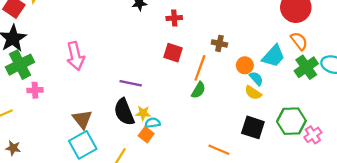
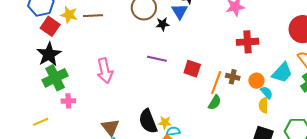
red cross: (174, 18) -> (247, 42), moved, size x1.5
brown cross: (219, 43) -> (233, 77), moved
purple line: (131, 83) -> (157, 59), moved
yellow semicircle: (253, 93) -> (264, 105), turned 56

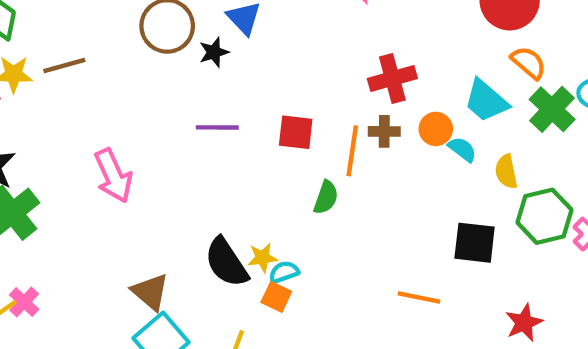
red cross: (247, 42) -> (392, 78), moved
cyan trapezoid: (282, 73) -> (486, 101), turned 100
pink cross: (68, 101) -> (24, 302), moved, turned -32
green semicircle: (215, 102) -> (326, 197), moved
yellow semicircle: (264, 105) -> (506, 172), moved

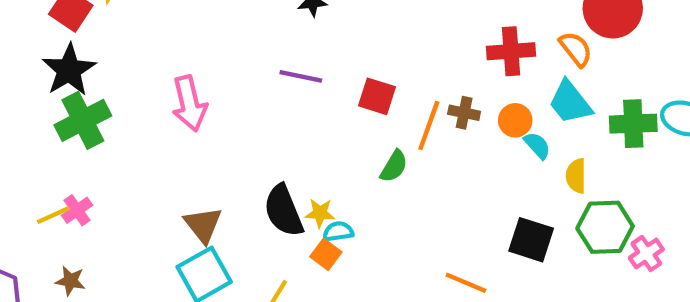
orange semicircle: (529, 63) -> (576, 49), moved
red cross: (392, 78) -> (511, 51), moved
green cross: (552, 109) -> (633, 124), turned 33

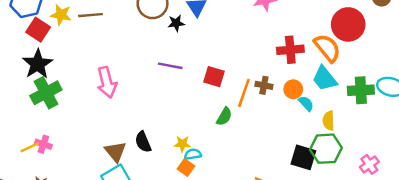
orange semicircle: (576, 49) -> (327, 48), size x1.4
pink cross: (77, 210) -> (43, 144), turned -35
black semicircle: (284, 211) -> (143, 142), moved, size x0.7
green hexagon: (605, 227) -> (326, 149), moved

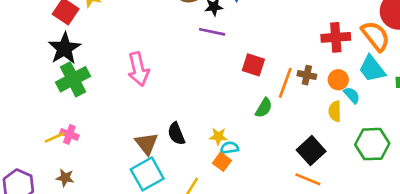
purple line: (170, 66) -> (212, 32), moved
yellow semicircle: (329, 121) -> (335, 111), moved
black square: (303, 157) -> (311, 151), moved, turned 30

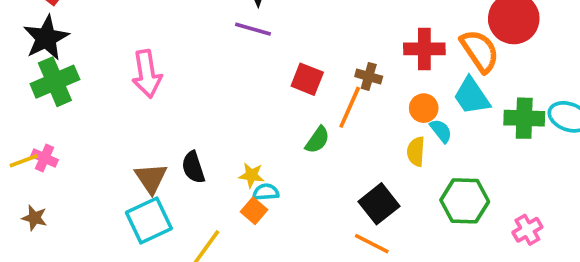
brown cross: (307, 75) -> (369, 76), moved

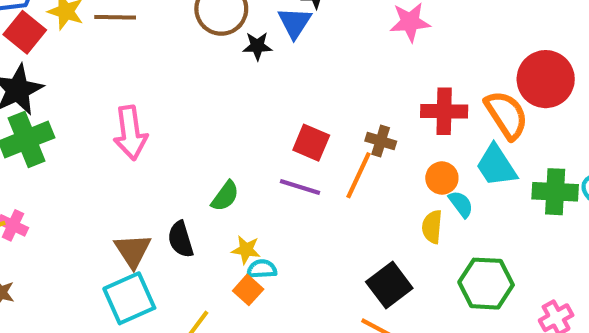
purple line: (253, 29) -> (300, 187), moved
green semicircle: (317, 140) -> (225, 196), moved

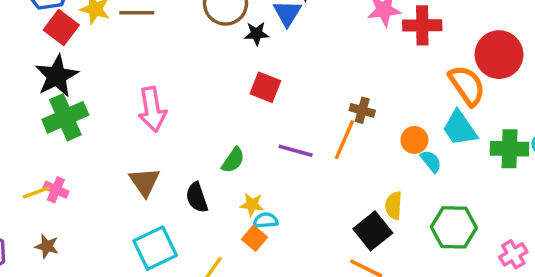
red cross: (444, 111) -> (422, 25), moved
red square: (311, 143) -> (265, 87), moved
yellow semicircle: (432, 227) -> (394, 206), moved
brown triangle: (133, 251) -> (145, 182), moved

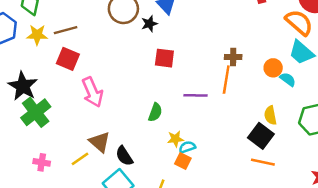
red square: (61, 27) -> (68, 59), moved
yellow line: (36, 192) -> (80, 159), moved
black semicircle: (197, 197) -> (124, 156), moved

